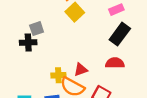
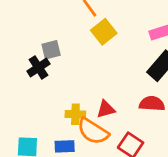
black cross: (28, 43) -> (38, 67), turned -35

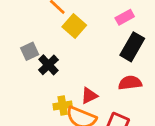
black cross: (38, 67) -> (48, 65), moved

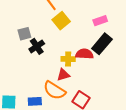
red semicircle: (130, 83) -> (84, 54), moved
yellow cross: (63, 105) -> (68, 59), moved

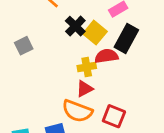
yellow square: (61, 21) -> (95, 33), moved
black cross: (37, 46) -> (75, 26), moved

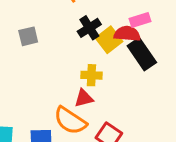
black rectangle: (126, 39) -> (142, 54), turned -76
red semicircle: (106, 56) -> (127, 34), moved

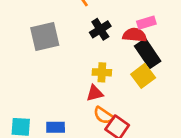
gray square: (28, 36) -> (45, 37), size x1.6
yellow square: (109, 40) -> (143, 76), moved
orange semicircle: (70, 121) -> (103, 115), moved, size x0.7

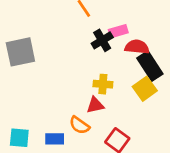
pink rectangle: (146, 23) -> (118, 31), moved
gray square: (45, 37) -> (20, 52), moved
orange semicircle: (103, 115) -> (79, 125), moved

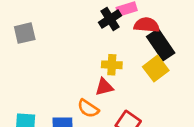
gray square: (20, 52) -> (25, 33), size x0.7

